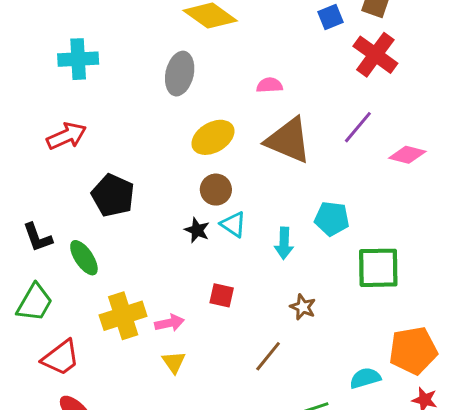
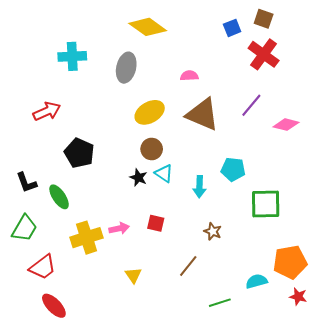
cyan cross: (78, 59) -> (72, 56), moved
pink arrow: (169, 323) -> (119, 228), moved
yellow triangle: (174, 362) -> (133, 275), moved

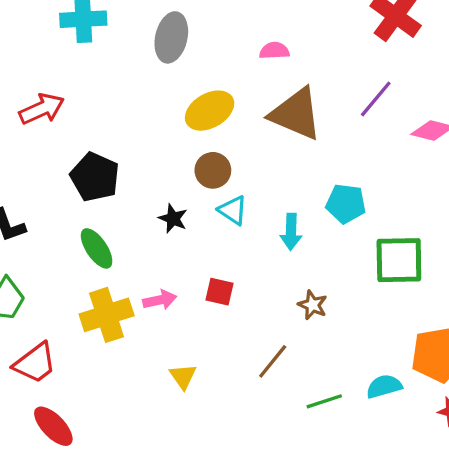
black star: (138, 178) -> (173, 219), moved
green ellipse: (59, 197) -> (97, 248), moved
green line: (220, 303) -> (324, 401), moved

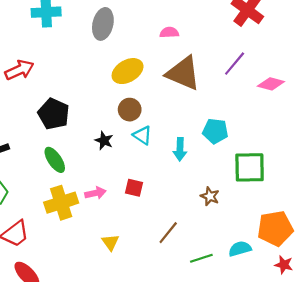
brown star: (313, 305) -> (210, 196), moved

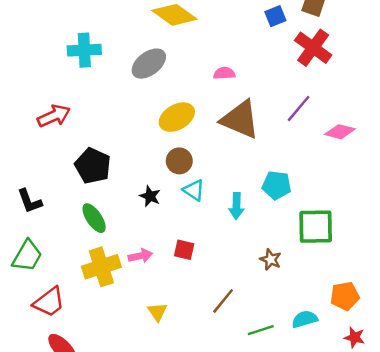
gray ellipse: (103, 24) -> (149, 64), turned 40
orange pentagon: (275, 228) -> (345, 296), size x0.7

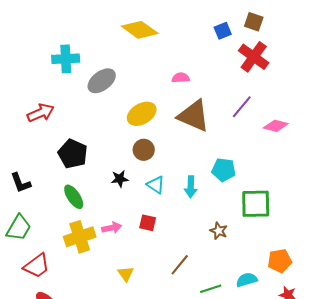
gray ellipse: (149, 64) -> (102, 81), moved
cyan triangle: (194, 190) -> (156, 185), moved
black star: (150, 196) -> (120, 179), turned -30

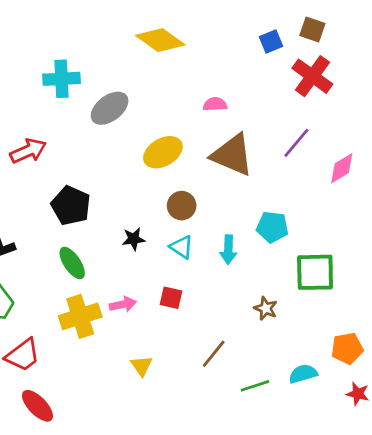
pink diamond: (276, 126) -> (342, 168), turned -45
brown circle: (144, 150) -> (182, 206), moved

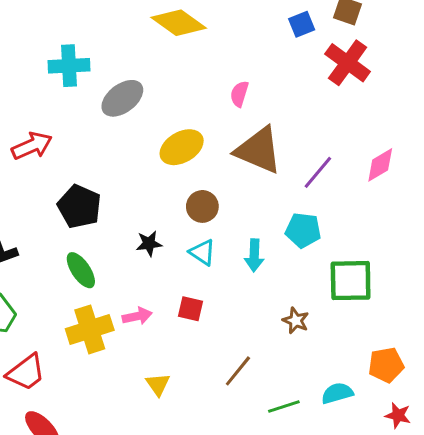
pink semicircle: (215, 104) -> (239, 94), turned -70
purple line: (296, 143) -> (318, 172), moved

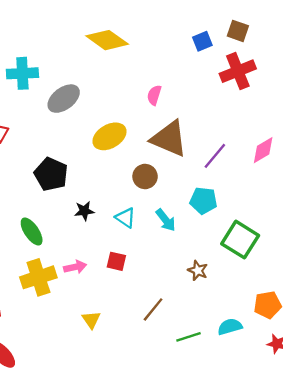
red cross: (348, 63) -> (238, 71), turned 32
black pentagon: (79, 206) -> (51, 174), moved
brown circle: (202, 206) -> (145, 176), moved
cyan arrow: (254, 255) -> (166, 220), turned -40
green square: (351, 281) -> (240, 240), turned 33

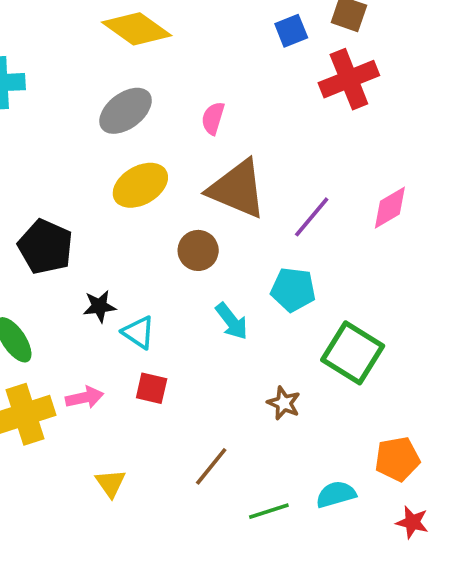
gray ellipse: (64, 99) -> (125, 111), moved
cyan triangle: (126, 218) -> (139, 332), moved

